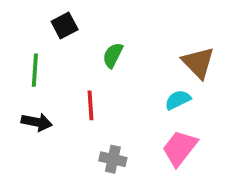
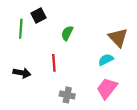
green line: (35, 70) -> (21, 29), moved

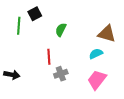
brown triangle: (118, 38) -> (107, 34), turned -30
black arrow: (22, 73) -> (12, 75), moved
gray cross: (67, 95) -> (61, 74), moved, turned -32

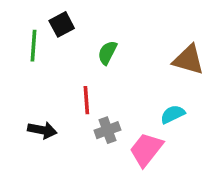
cyan semicircle: (96, 54) -> (173, 114), moved
black arrow: (12, 75) -> (42, 130), moved
pink trapezoid: (97, 80) -> (146, 149), moved

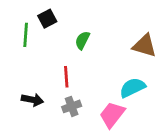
cyan semicircle: (173, 114) -> (132, 88), size x1.4
gray cross: (107, 130) -> (72, 106), moved

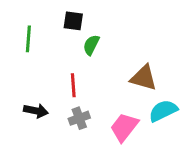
black square: (47, 19) -> (73, 21), moved, turned 36
brown triangle: (145, 46) -> (144, 78), moved
cyan semicircle: (132, 88) -> (163, 111), moved

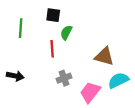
red line: (73, 85) -> (52, 49), moved
black arrow: (36, 111) -> (15, 76), moved
gray cross: (79, 118) -> (64, 78), moved

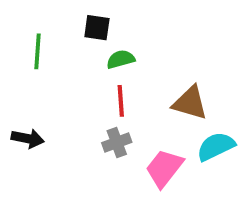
green semicircle: (66, 32) -> (121, 59), turned 48
red line: (52, 49) -> (121, 101), moved

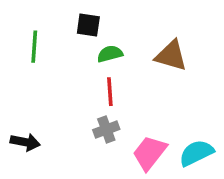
brown triangle: (190, 103) -> (171, 56), moved
black arrow: (28, 139) -> (25, 142), moved
cyan semicircle: (216, 146) -> (196, 153), moved

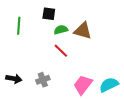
brown triangle: (171, 56) -> (83, 31), moved
red line: (110, 92) -> (61, 51), turned -42
gray cross: (106, 129) -> (43, 80), moved

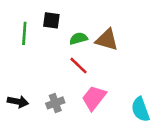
black square: (49, 14) -> (51, 20), moved
pink trapezoid: (83, 85) -> (94, 98), moved
cyan semicircle: (109, 85) -> (140, 109), turned -84

